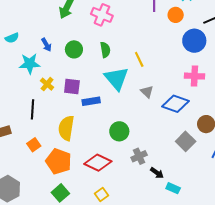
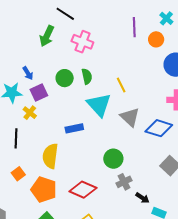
green circle: (74, 49) -> (65, 78), moved
purple square: (72, 87) -> (39, 92), moved, turned -30
gray triangle: (147, 92) -> (130, 117), size x1.5
green circle: (119, 131) -> (113, 159), moved

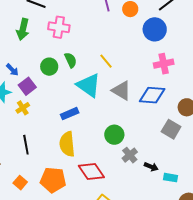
yellow cross: (30, 113) -> (23, 108), turned 32
black line: (16, 138) -> (26, 145), moved
yellow semicircle: (50, 156) -> (67, 144), moved
orange square: (18, 174) -> (20, 183), moved
red diamond: (83, 190) -> (91, 171), turned 44

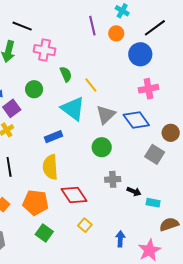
green semicircle: (71, 60) -> (66, 74), moved
gray triangle: (121, 91) -> (106, 115), turned 45
blue diamond: (152, 95) -> (136, 120), turned 48
green circle: (114, 135) -> (102, 147), moved
gray cross: (130, 155) -> (113, 179), turned 35

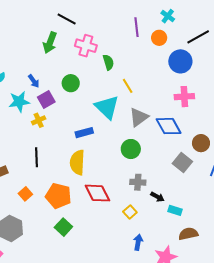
green semicircle: (66, 74) -> (108, 62), moved
yellow square: (85, 225) -> (130, 212), moved

